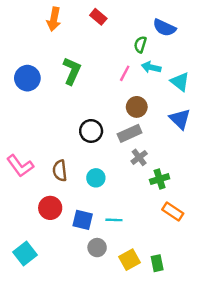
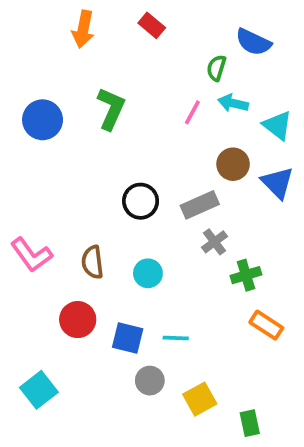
brown circle: (137, 107) -> (233, 164), moved
green rectangle: (157, 263) -> (250, 423), moved

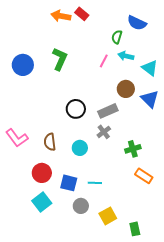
orange arrow: (83, 29) -> (61, 16), moved, turned 90
gray cross: (215, 242) -> (104, 132), moved
cyan square: (39, 390) -> (42, 202), moved

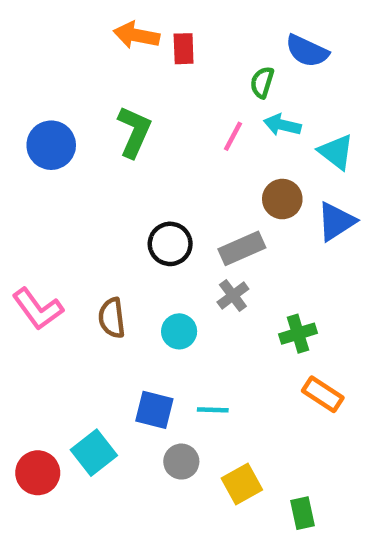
red rectangle: (82, 14) -> (184, 49), moved, turned 48
blue triangle: (150, 99) -> (336, 221), turned 42
red circle: (42, 173) -> (38, 473), moved

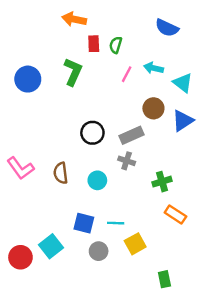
red rectangle: (184, 49) -> (94, 44), moved
green semicircle: (262, 82) -> (116, 45), moved
gray cross: (233, 296) -> (127, 161), turned -35
yellow square: (242, 484) -> (135, 244), moved

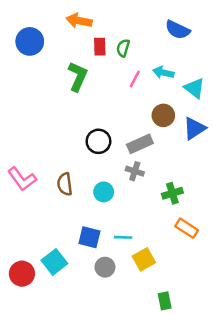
blue circle: (28, 79) -> (30, 41), moved
green rectangle: (164, 279) -> (165, 301), moved

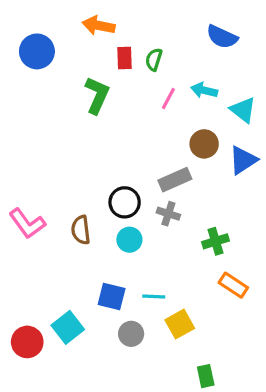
black circle: (98, 141) -> (125, 202), moved

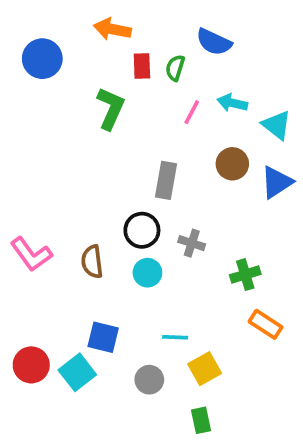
blue semicircle: (222, 37) -> (214, 42), moved
gray rectangle: (175, 180) -> (166, 180), moved, turned -56
blue square: (112, 296) -> (103, 337), moved
red circle: (27, 342) -> (31, 365), moved
green rectangle: (206, 376) -> (201, 420), moved

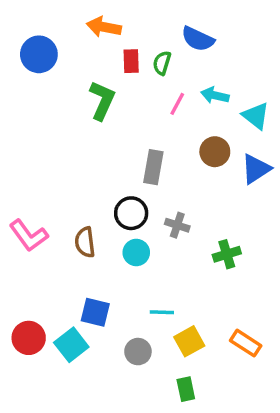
orange rectangle: (266, 324) -> (246, 343), moved

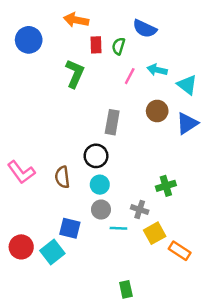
gray cross: (177, 225) -> (140, 210), moved
yellow square: (189, 341) -> (155, 233), moved
gray circle: (138, 352) -> (101, 210), moved
green rectangle: (186, 389) -> (126, 289), moved

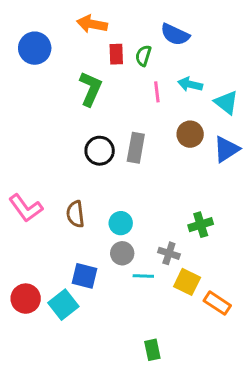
pink line: (130, 76) -> (157, 92), turned -35
black circle: (96, 156) -> (100, 151), moved
yellow square: (155, 233) -> (187, 282), turned -35

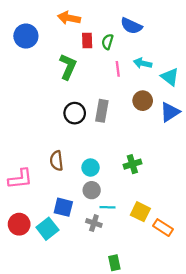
pink L-shape: (26, 208) -> (20, 179), moved, turned -60
green cross: (201, 225) -> (132, 164), moved
gray cross: (169, 253) -> (94, 223), moved

